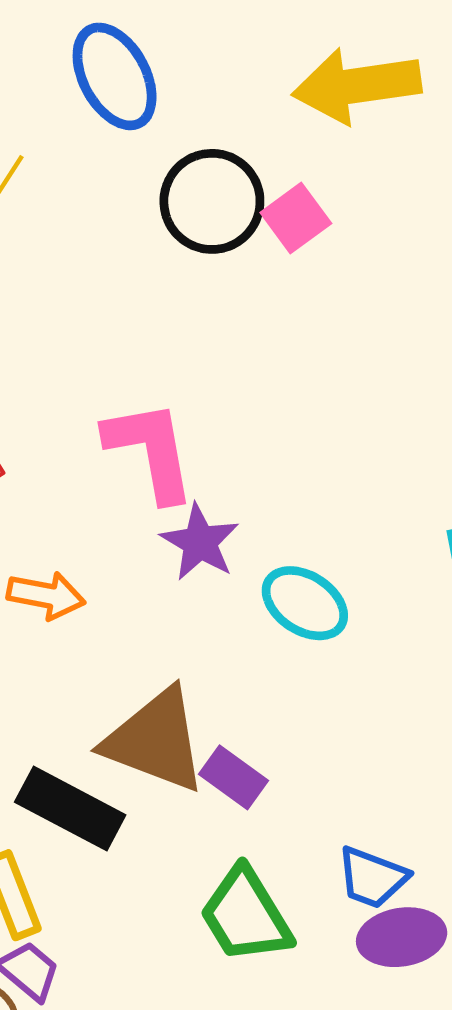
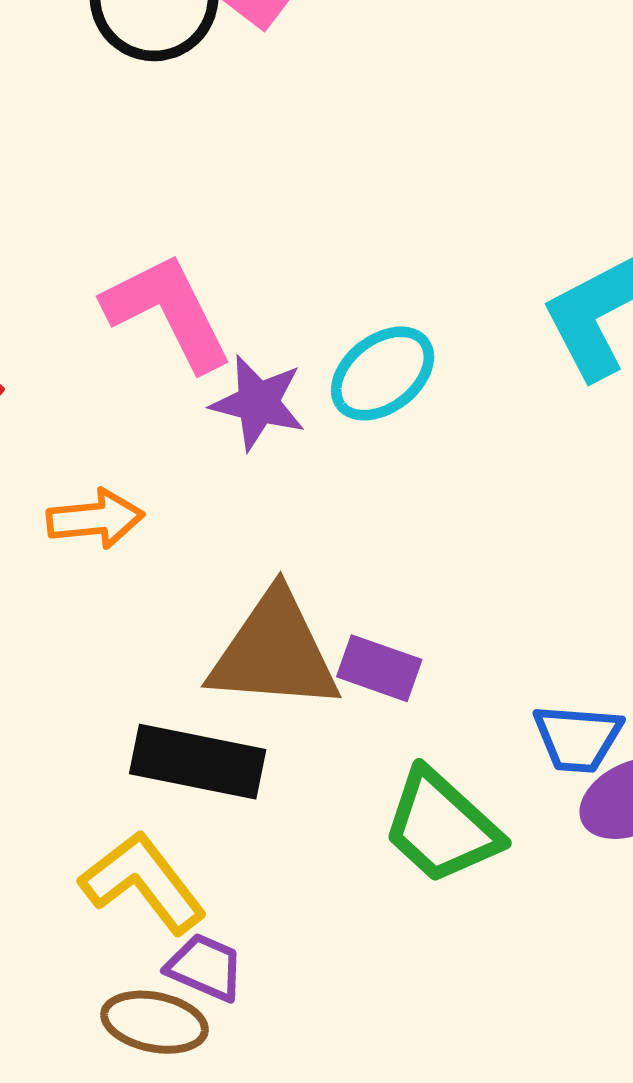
cyan ellipse: (305, 603) -> (383, 374), moved, turned -54

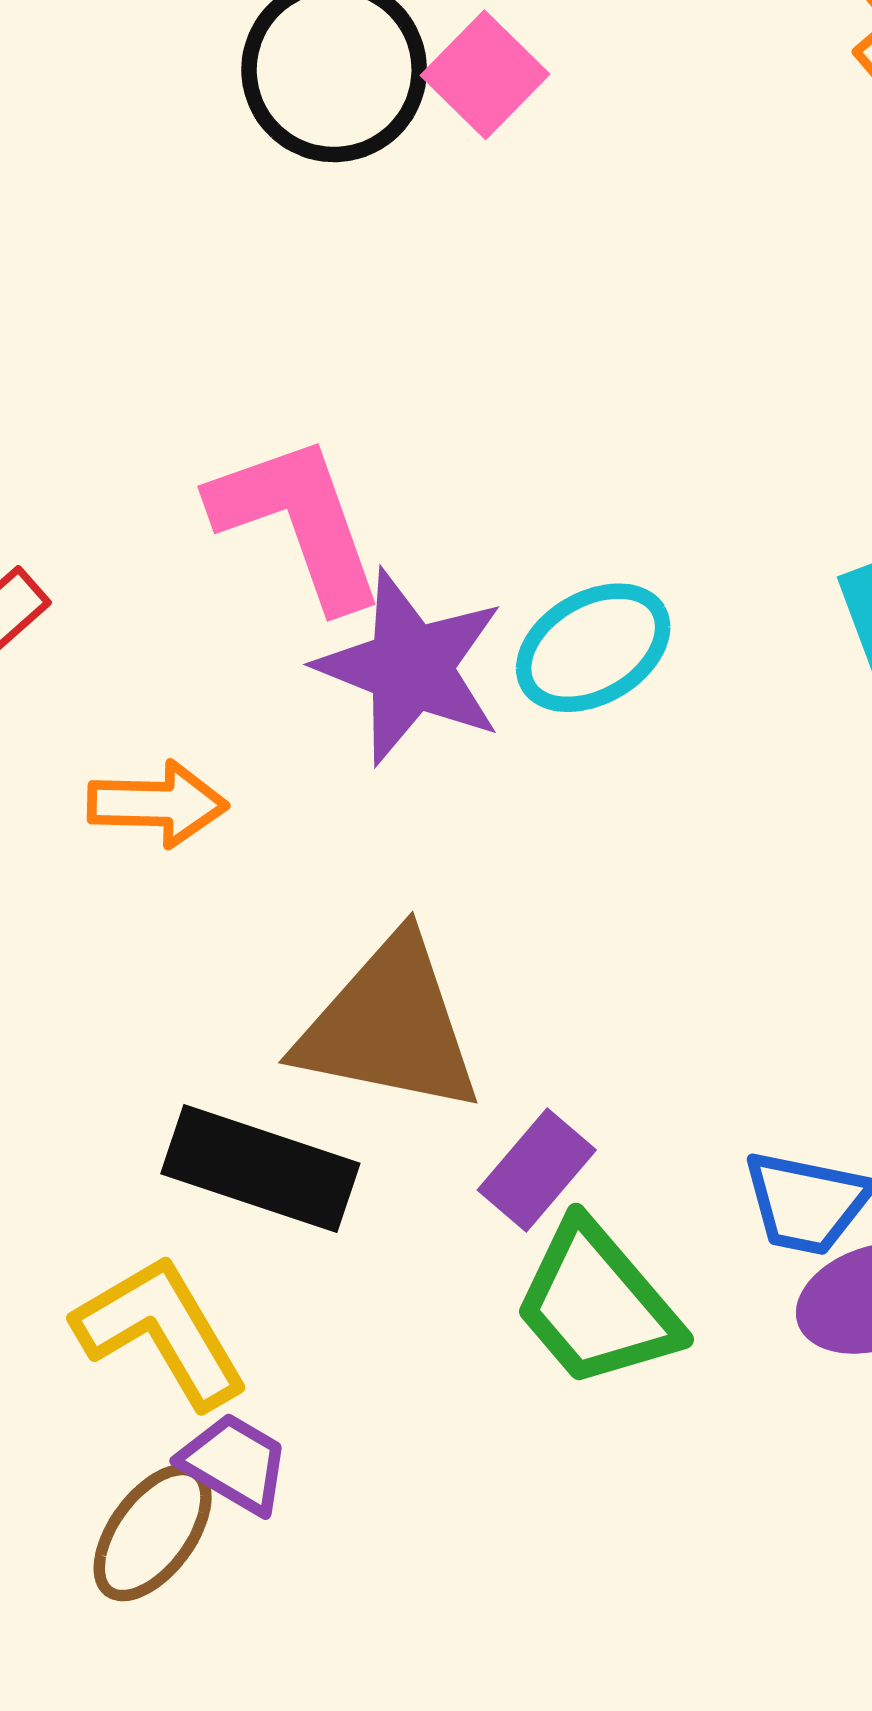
purple star: (258, 403) -> (410, 667), size x1.4
purple rectangle: (379, 668) -> (537, 1170), moved, turned -76
brown ellipse: (154, 1022) -> (153, 1533), turned -72

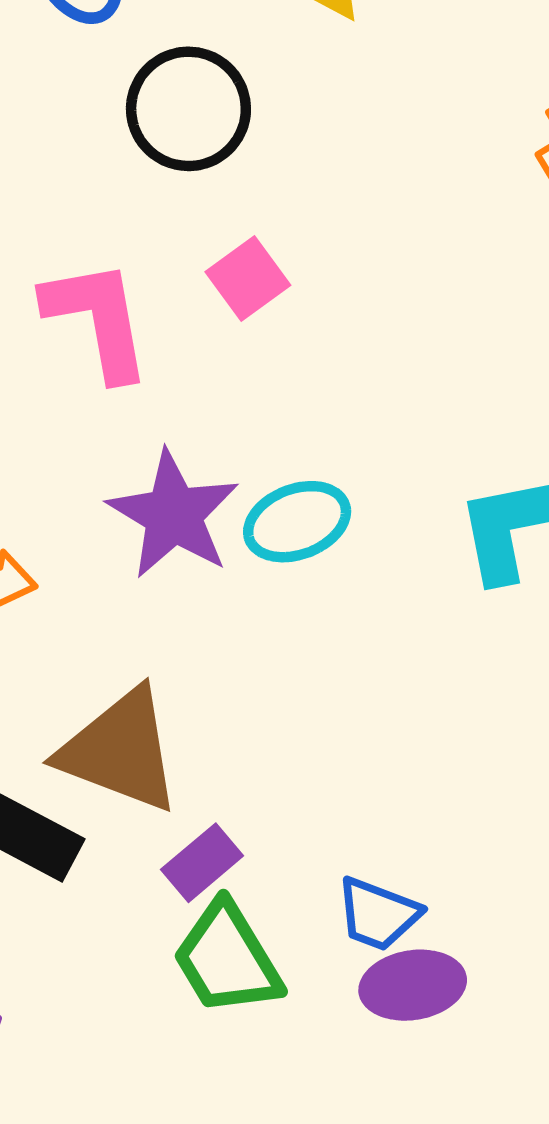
pink square: (485, 75) -> (248, 279), moved
pink L-shape: (298, 521) -> (97, 319), moved

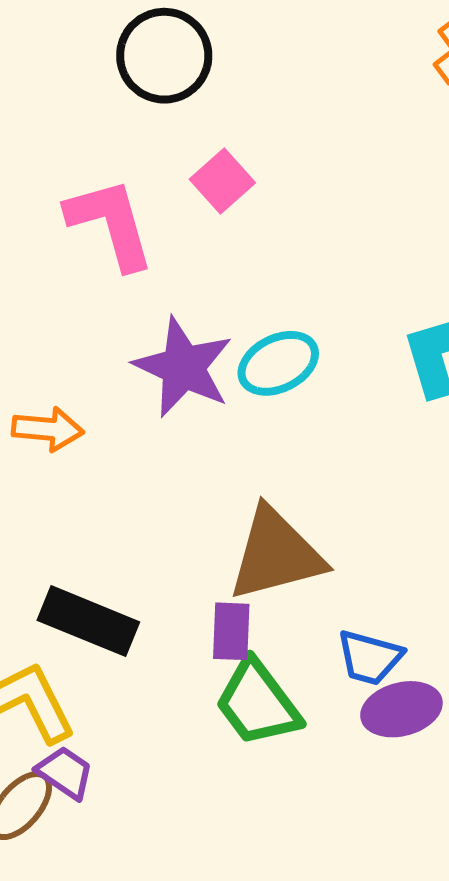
brown triangle: (120, 751) -> (276, 554), moved, turned -30
purple rectangle: (202, 863) -> (231, 631), turned -42

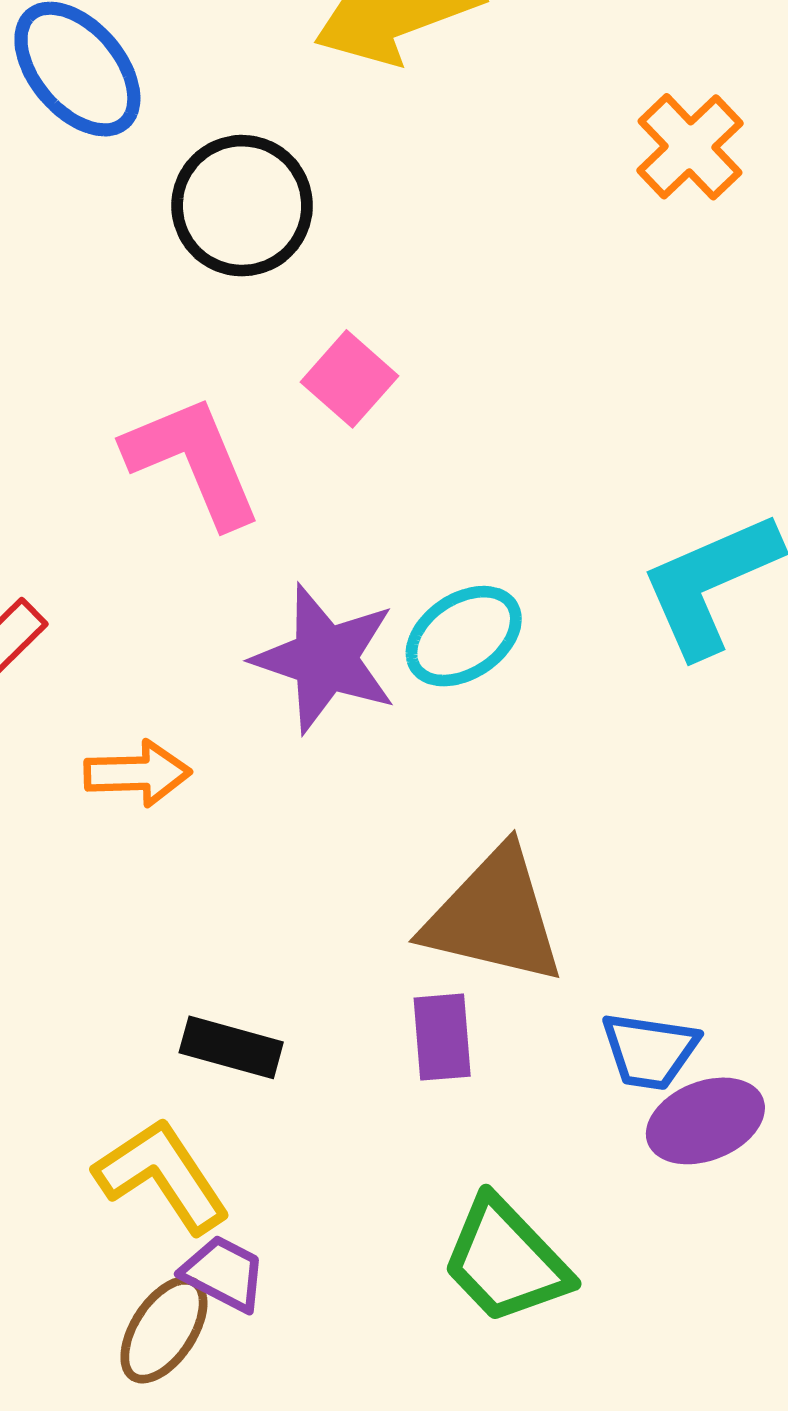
brown triangle: (276, 554) -> (494, 916), turned 35
black rectangle: (88, 621) -> (231, 1047), size x0.7
green trapezoid: (258, 703) -> (506, 1261), moved

